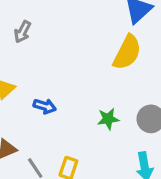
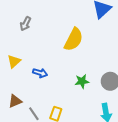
yellow semicircle: (127, 52) -> (74, 39), moved

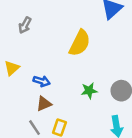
brown triangle: (15, 101) -> (44, 104), moved

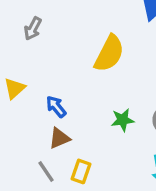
blue arrow: (42, 81) -> (56, 107), turned -147

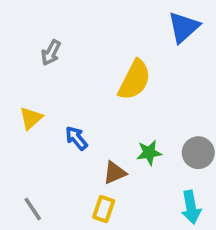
brown triangle: (59, 138) -> (115, 173), moved
gray line: (46, 171) -> (33, 209), moved

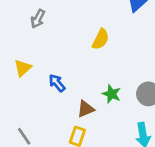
yellow semicircle: (135, 80) -> (101, 39), size x0.7
green star: (149, 153) -> (112, 94), turned 30

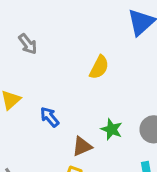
gray arrow: (38, 19) -> (28, 44), turned -66

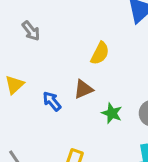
brown triangle: (82, 146) -> (83, 89), moved

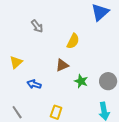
gray arrow: (31, 31) -> (37, 26), moved
blue arrow: (52, 101) -> (34, 84), moved, turned -32

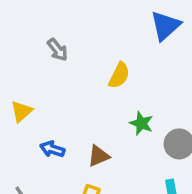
brown triangle: (62, 65) -> (99, 156), moved
green star: (81, 81) -> (141, 123), moved

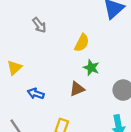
green star: (141, 123) -> (91, 68), moved
brown triangle: (99, 156) -> (77, 89), moved

